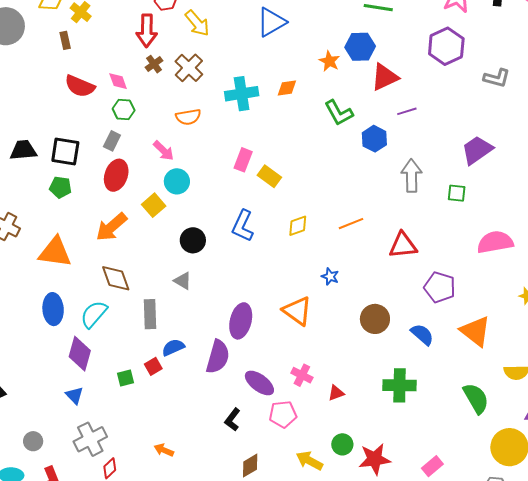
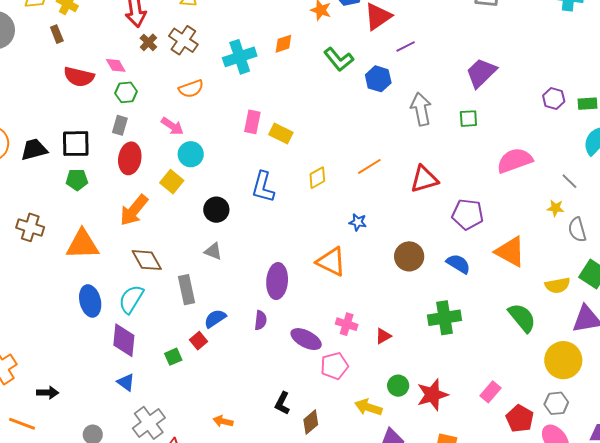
purple semicircle: (218, 357) -> (261, 320), size x0.6
black L-shape: (233, 420) -> (282, 403), moved

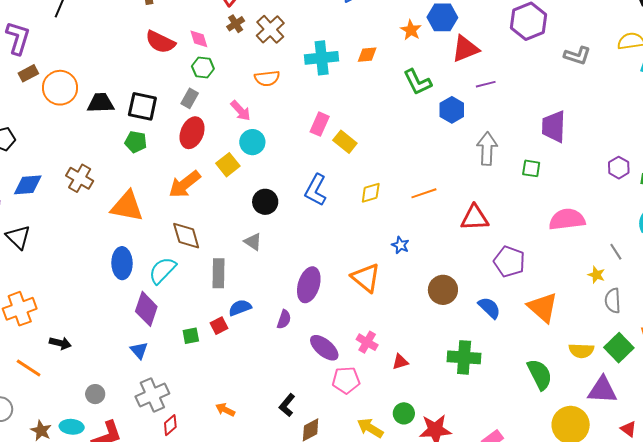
purple trapezoid: (481, 73) -> (554, 127), turned -56

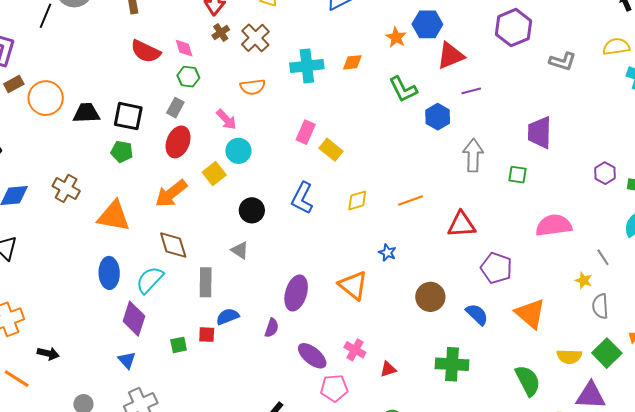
red square: (219, 326) -> (207, 335), turned 30

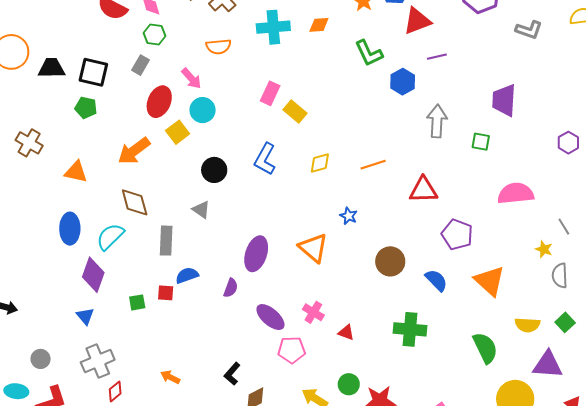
red ellipse: (178, 142) -> (159, 102), moved
orange triangle: (114, 216) -> (76, 172), size x0.7
green square: (607, 353) -> (565, 322), size x0.7
red triangle: (388, 369) -> (346, 333), turned 36

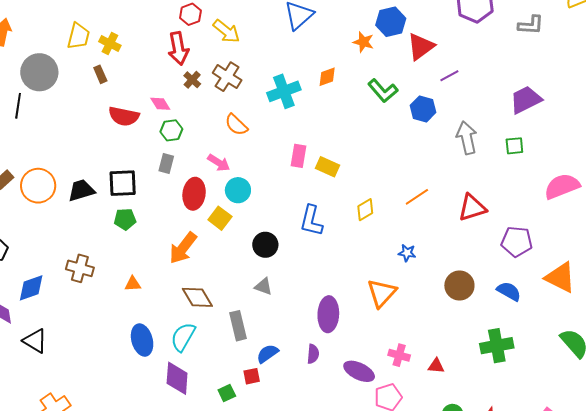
orange semicircle: (218, 47) -> (236, 125), turned 65
purple trapezoid: (504, 100) -> (526, 100), turned 76
orange triangle: (76, 172) -> (133, 284), size x0.7
orange triangle: (313, 248) -> (382, 293), turned 48

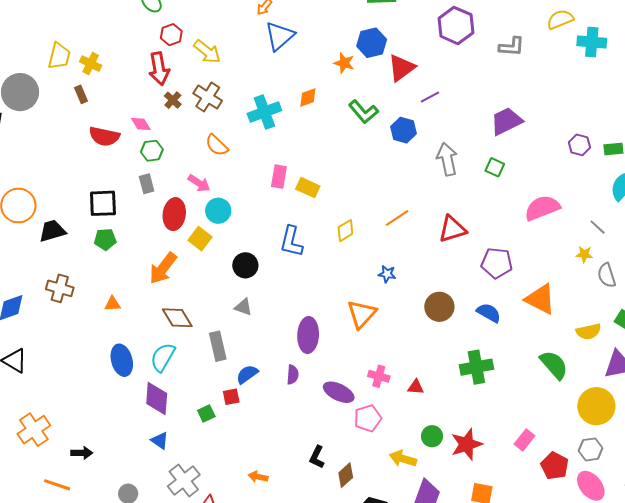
green square: (514, 146) -> (495, 167), turned 30
gray rectangle: (166, 164) -> (147, 184), turned -30
black trapezoid: (81, 190) -> (52, 231), moved

